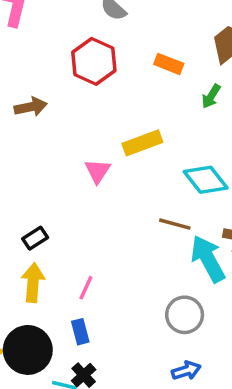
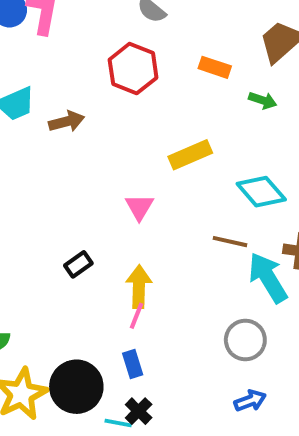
green arrow: (211, 96) -> (263, 100), turned -100
pink triangle: (98, 171) -> (139, 207), moved
yellow arrow: (33, 283) -> (139, 287), moved

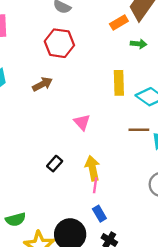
orange rectangle: (215, 67) -> (119, 22), moved, turned -36
brown arrow: (67, 121) -> (42, 84), moved
yellow rectangle: (190, 155) -> (119, 83), moved, turned -55

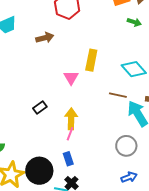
yellow rectangle: (119, 83) -> (91, 60), moved

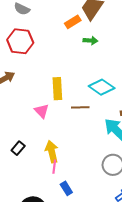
brown line: (118, 95) -> (80, 107), moved
blue rectangle: (68, 159) -> (66, 188), moved

